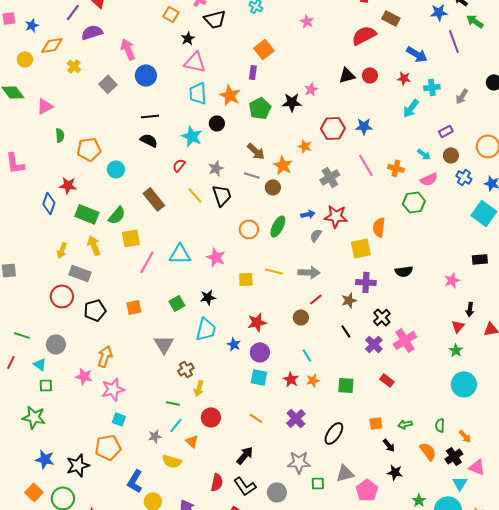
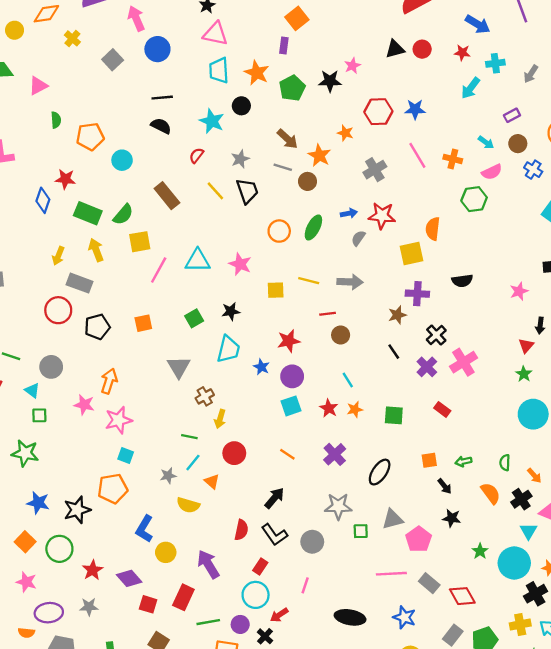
red line: (316, 299) -> (328, 314), moved, turned 32
cyan square: (259, 377) -> (291, 406), turned -30

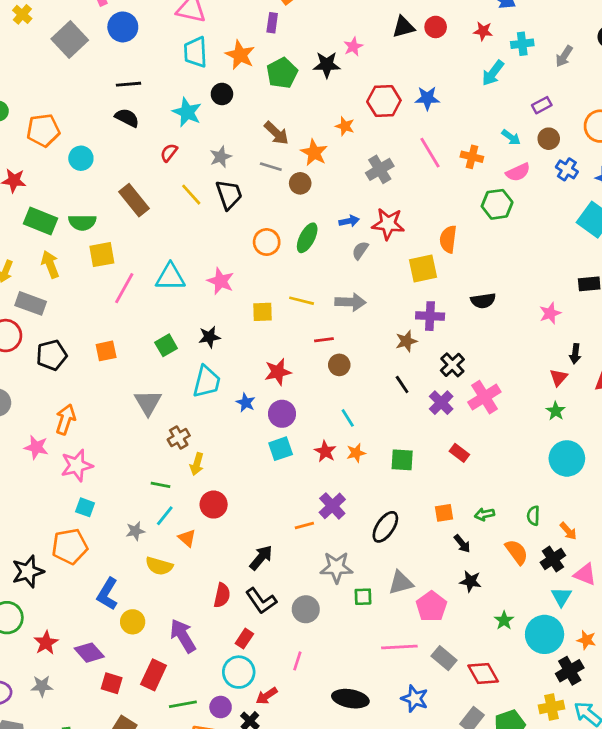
gray square: (113, 60) -> (70, 40), size x1.4
green semicircle: (123, 214) -> (82, 222), turned 50
orange line: (287, 454) -> (304, 525), moved, turned -49

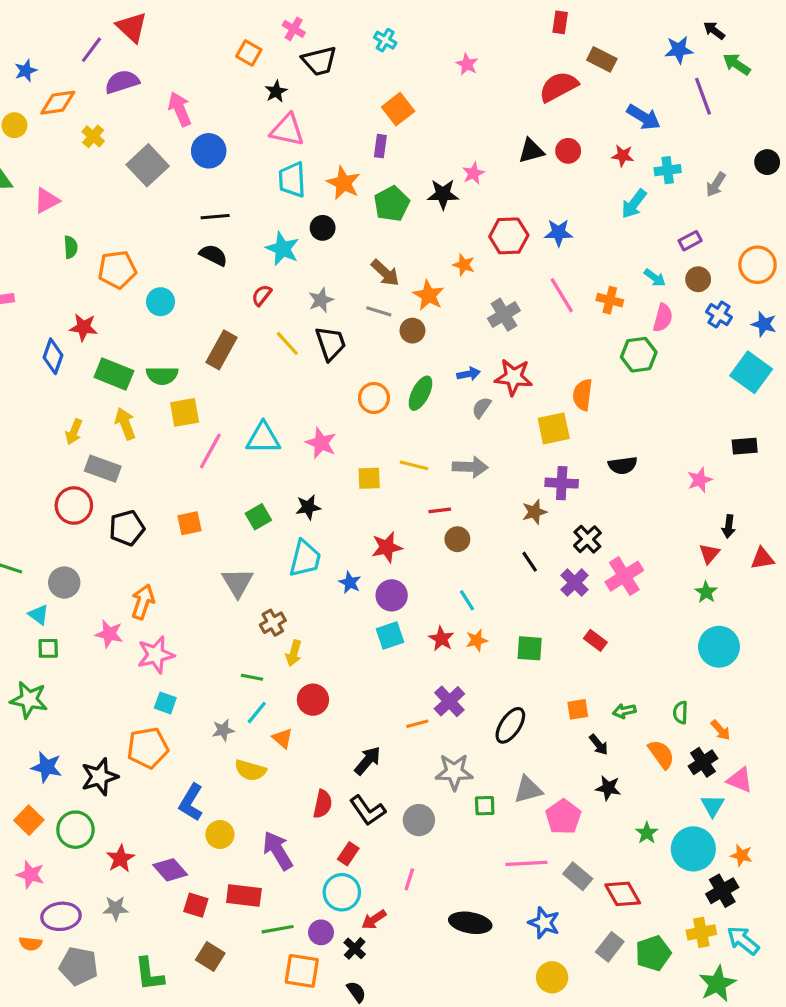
pink semicircle: (518, 172) -> (663, 318), turned -50
brown rectangle: (134, 200) -> (221, 350), turned 68
red rectangle: (154, 675) -> (244, 895), turned 72

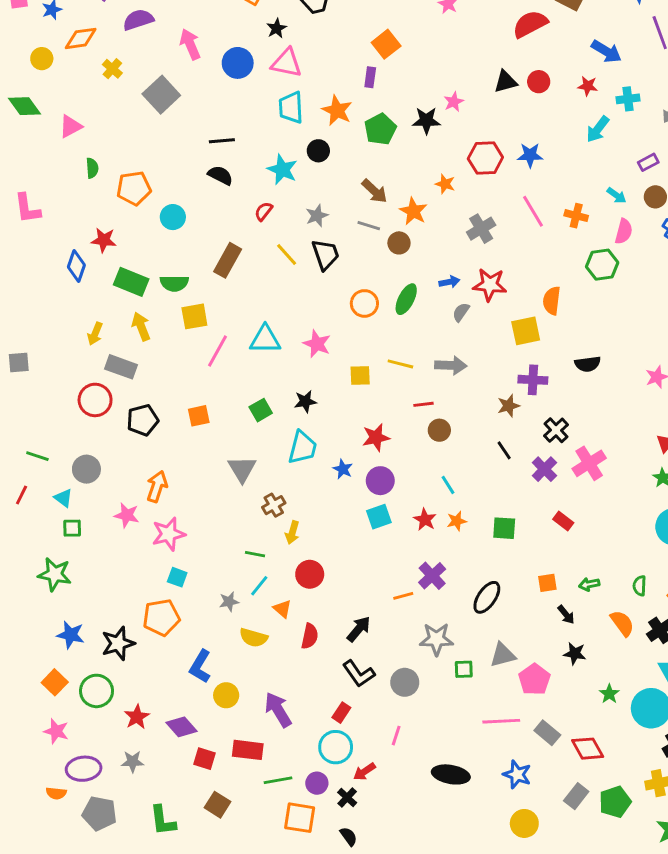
blue circle: (209, 151) -> (238, 63), moved
red semicircle: (323, 804) -> (310, 636), moved

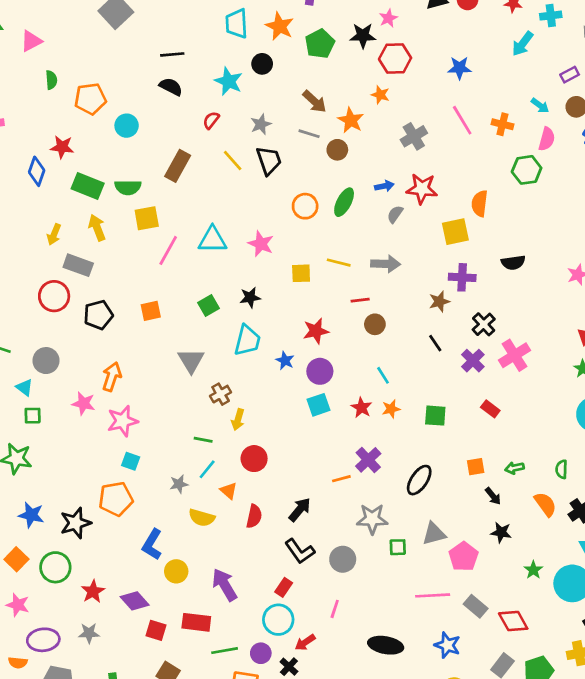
red hexagon: (485, 158) -> (395, 58), moved

